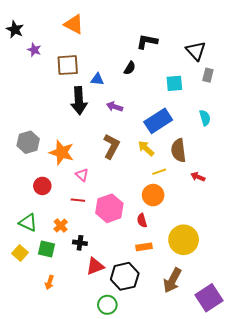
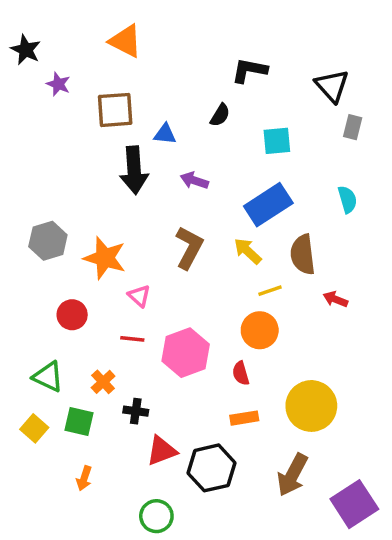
cyan square: (174, 83) -> (277, 141), moved
green circle: (107, 305) -> (156, 516), moved

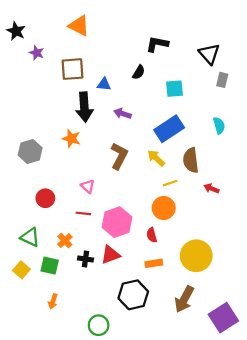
orange star: (105, 258) -> (71, 139), moved, size x0.7
red triangle: (162, 451) -> (110, 255), moved

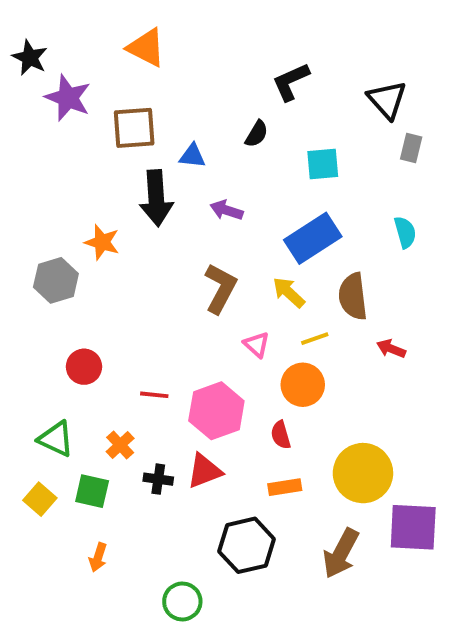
black L-shape: (157, 44) -> (291, 82), turned -35
purple star: (37, 53) -> (68, 98), size x1.6
orange star: (71, 139) -> (102, 242), moved
pink triangle: (88, 186) -> (257, 345), moved
purple square: (223, 318) -> (413, 527), moved, turned 36

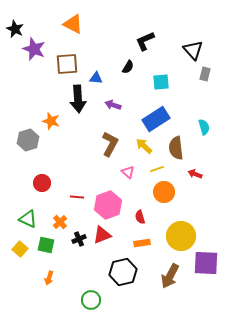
cyan semicircle: (405, 232) -> (204, 127), moved
orange circle: (303, 385) -> (164, 192), moved
black cross: (158, 479) -> (79, 239), turned -32

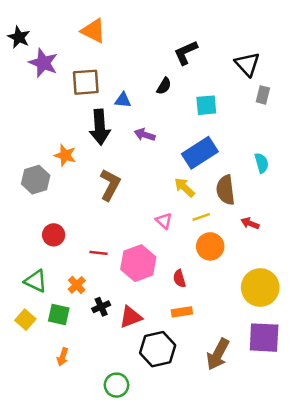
brown L-shape: (110, 144) -> (110, 185), moved
red triangle: (102, 235) -> (131, 317), moved
yellow circle: (181, 236) -> (260, 288), moved

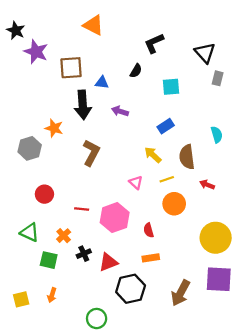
orange triangle: (93, 31) -> (93, 25), moved
blue rectangle: (200, 153) -> (166, 126), size x0.6
yellow square: (25, 320) -> (21, 299), moved, turned 35

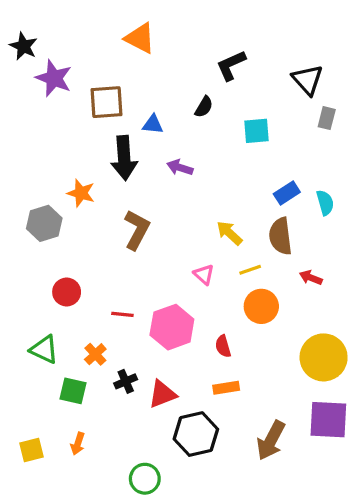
blue rectangle: (166, 126) -> (287, 193), moved

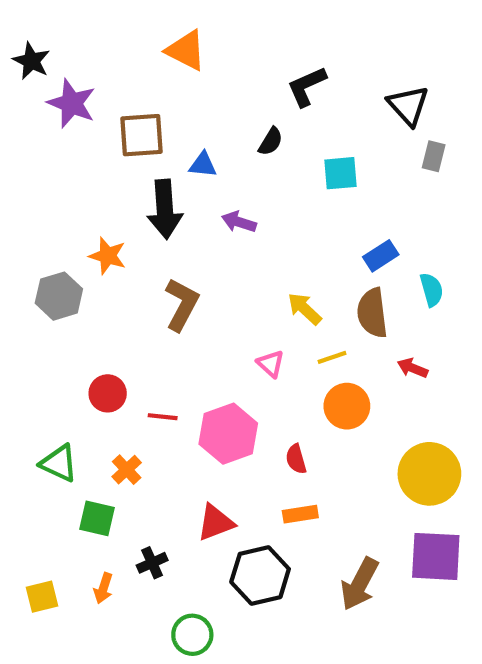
cyan semicircle: (325, 203) -> (432, 290), moved
red circle: (67, 292) -> (108, 393), moved
black cross: (126, 381) -> (152, 563), moved

